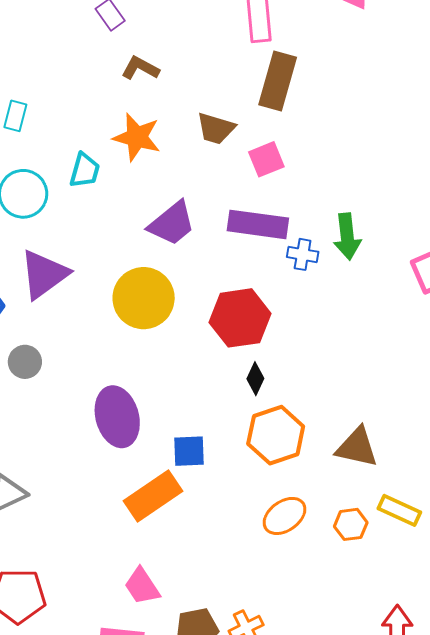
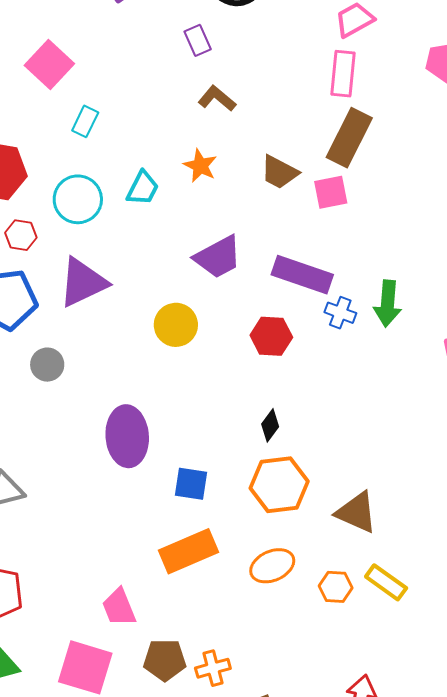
orange star: (137, 137) -> (200, 166), size x0.7
pink square: (266, 159) -> (331, 192), moved
yellow circle: (144, 298) -> (176, 325), size x0.7
red hexagon: (240, 318) -> (271, 336), moved, size x0.7
orange rectangle: (153, 496) -> (188, 551), moved

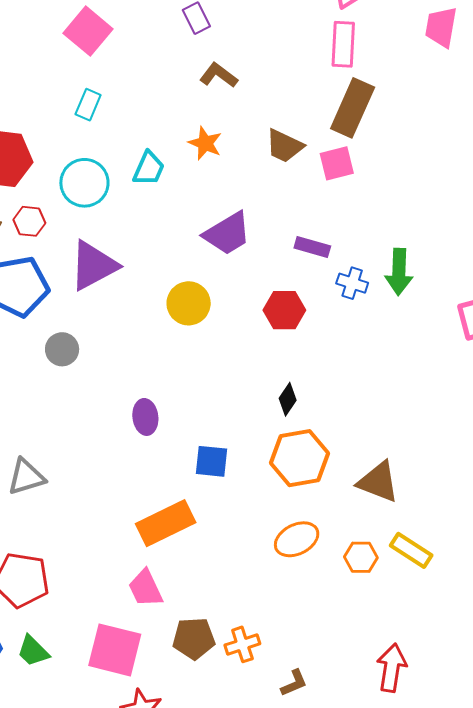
pink square: (49, 64) -> (88, 31), moved
purple rectangle: (302, 275) -> (312, 247), size x0.6
purple ellipse: (127, 436) -> (145, 417), size x0.6
orange rectangle: (188, 551) -> (166, 523), moved

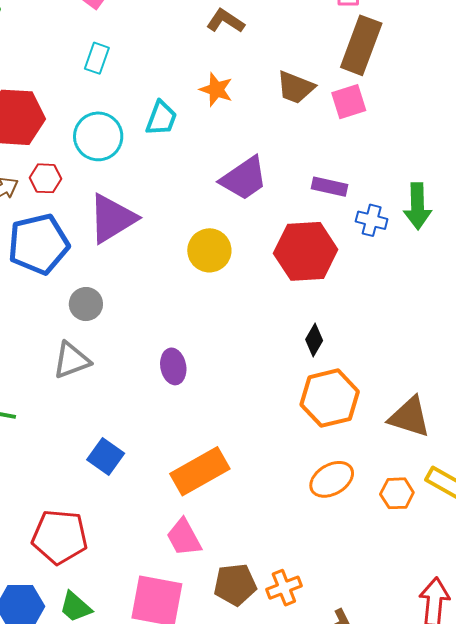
red hexagon: (284, 310) -> (306, 251), size x1.5
blue square: (211, 461) -> (106, 456), moved, turned 33
gray triangle: (26, 477) -> (71, 360), moved

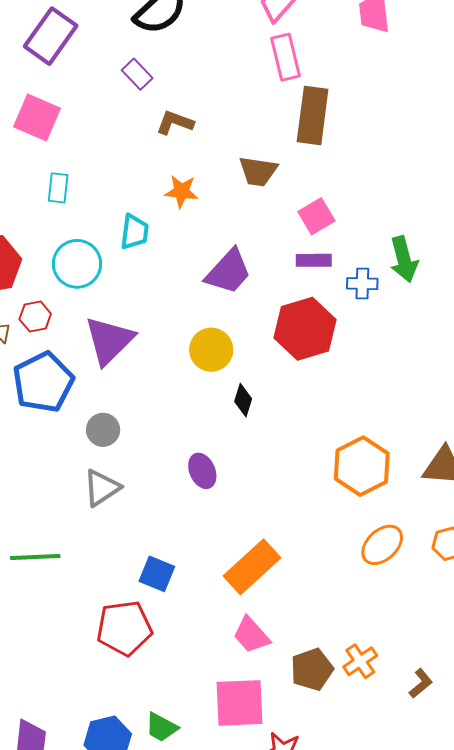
pink square: (349, 102) -> (316, 216), moved
black diamond: (314, 340) -> (243, 400), moved
red pentagon: (60, 537) -> (124, 628), moved

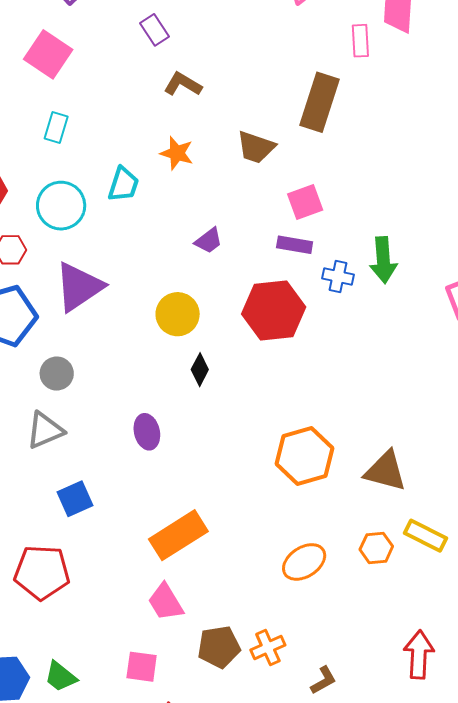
pink rectangle: (285, 57) -> (360, 41), moved, size x0.7
purple trapezoid: (228, 272) -> (209, 241), size x0.6
orange ellipse: (382, 545) -> (304, 562), moved
blue square: (157, 574) -> (75, 499), moved, turned 33
pink square: (239, 703) -> (142, 667), size x0.6

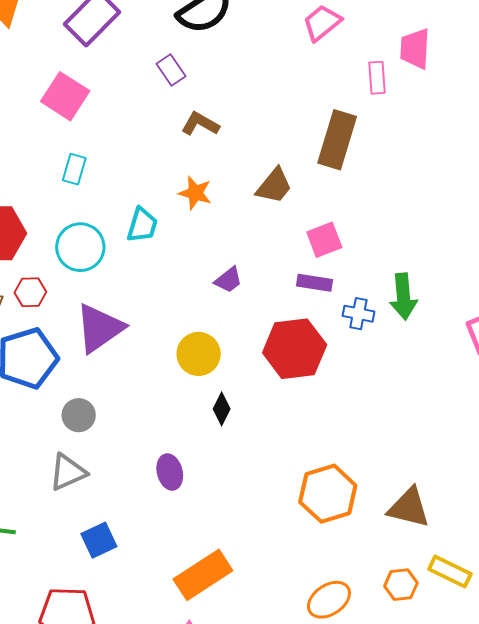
brown trapezoid: (256, 147) -> (274, 186), turned -69

